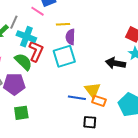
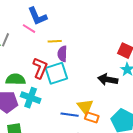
cyan cross: (26, 37) -> (31, 98), moved
red L-shape: (36, 51) -> (40, 68), moved
green semicircle: (23, 62) -> (16, 79), turned -42

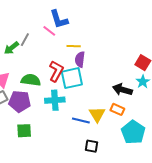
cyan cross: (31, 98) -> (55, 100), moved, turned -30
orange rectangle: (92, 117) -> (117, 109), moved

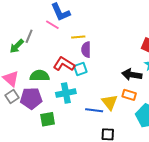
red L-shape: (56, 71) -> (64, 64), turned -80
cyan square: (72, 78) -> (80, 69), size x0.6
green square: (24, 131) -> (48, 119), moved

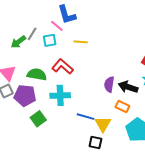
purple semicircle: (86, 50) -> (109, 84), moved
cyan square: (80, 69) -> (50, 40), moved
yellow triangle: (110, 102) -> (103, 124), moved
green square: (48, 119) -> (38, 119), turned -35

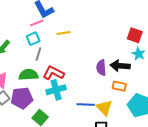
pink line: (57, 26) -> (37, 23), turned -48
gray line: (32, 34) -> (38, 54), moved
red L-shape: (63, 67) -> (53, 73), moved

